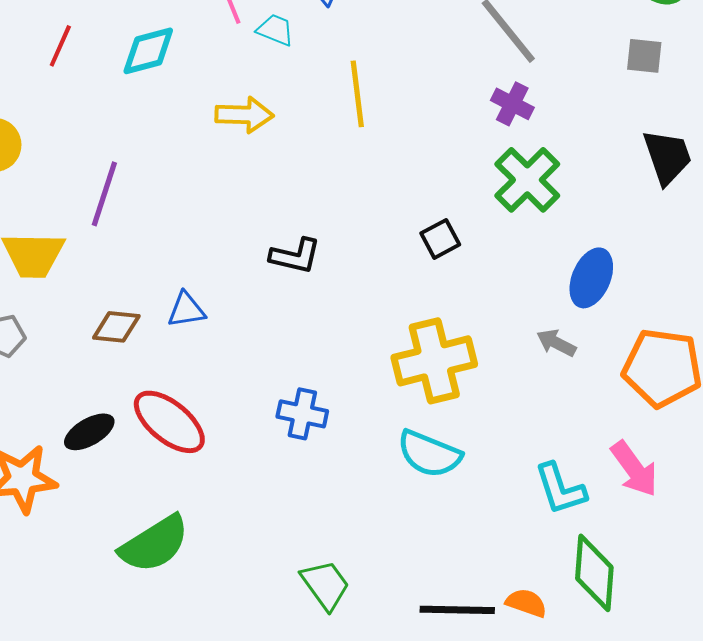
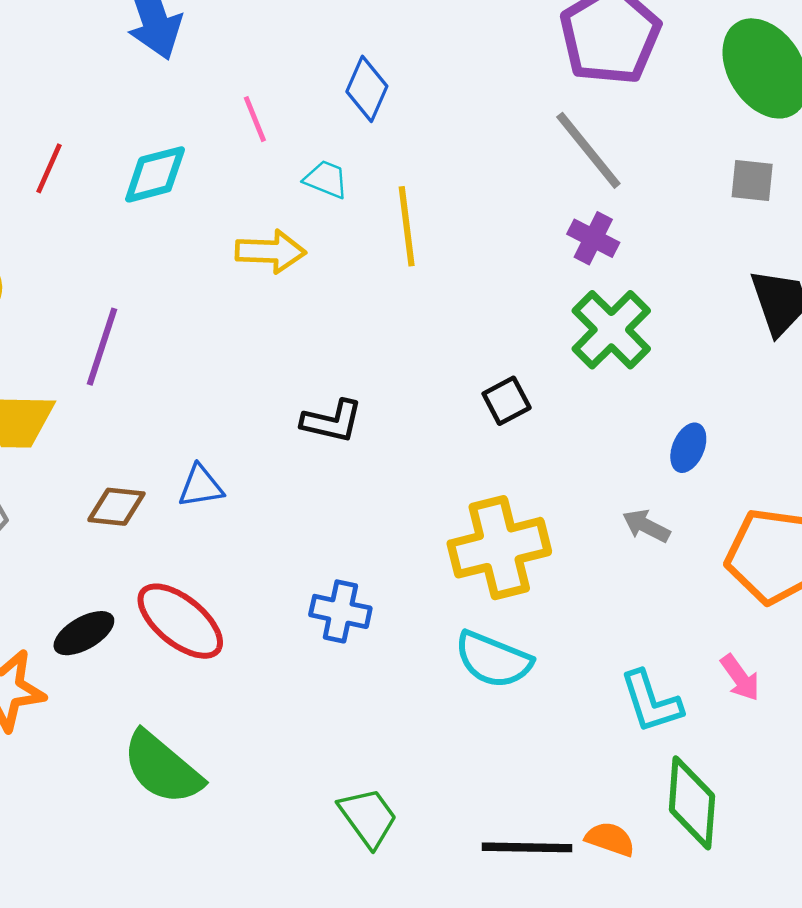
cyan trapezoid: (275, 30) -> (326, 179), moved
blue ellipse: (591, 278) -> (688, 448), size x0.7
pink arrow: (634, 469) -> (740, 678), size x0.7
green semicircle: (154, 544) -> (162, 768), turned 72

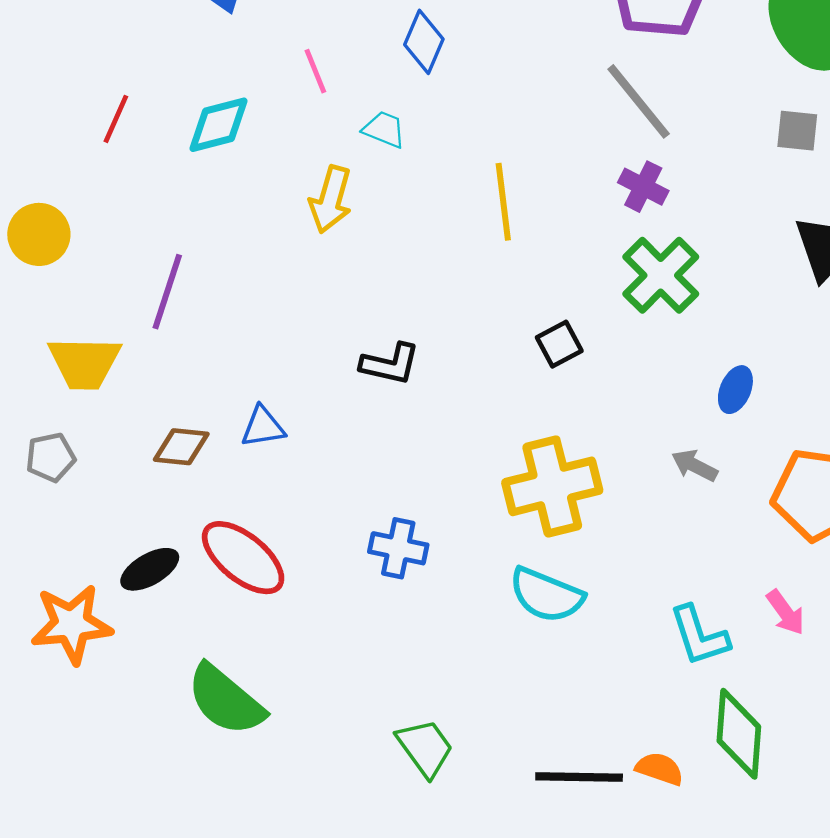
yellow line: (407, 226) -> (503, 202), moved
yellow arrow: (271, 251) -> (331, 199), turned 104

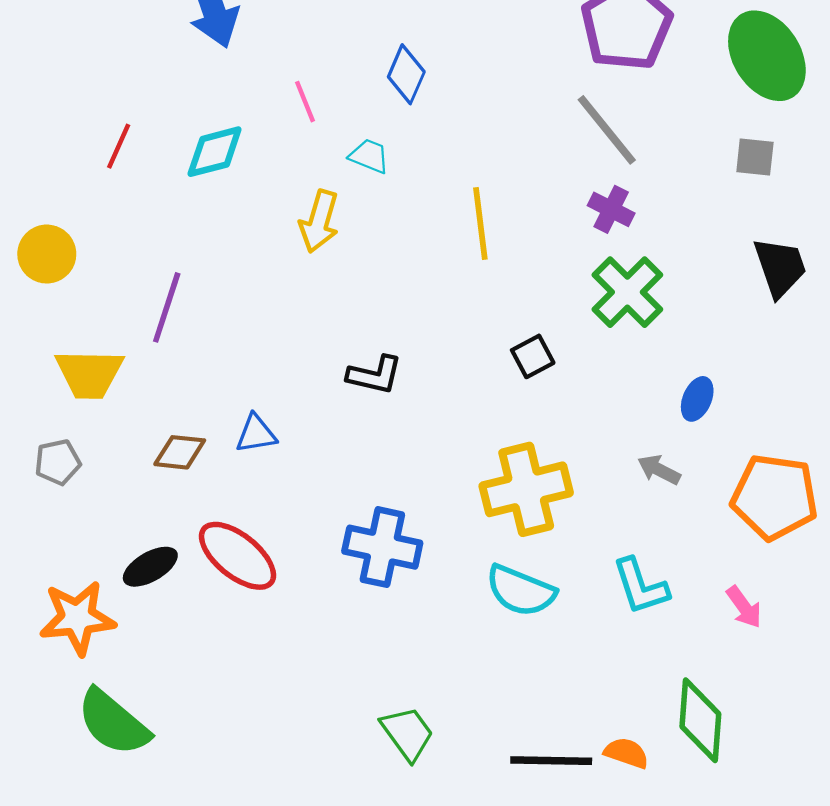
blue cross: (398, 548) -> (382, 547), size x1.4
cyan L-shape: (699, 636) -> (641, 586), moved
green semicircle: (226, 700) -> (113, 722), moved

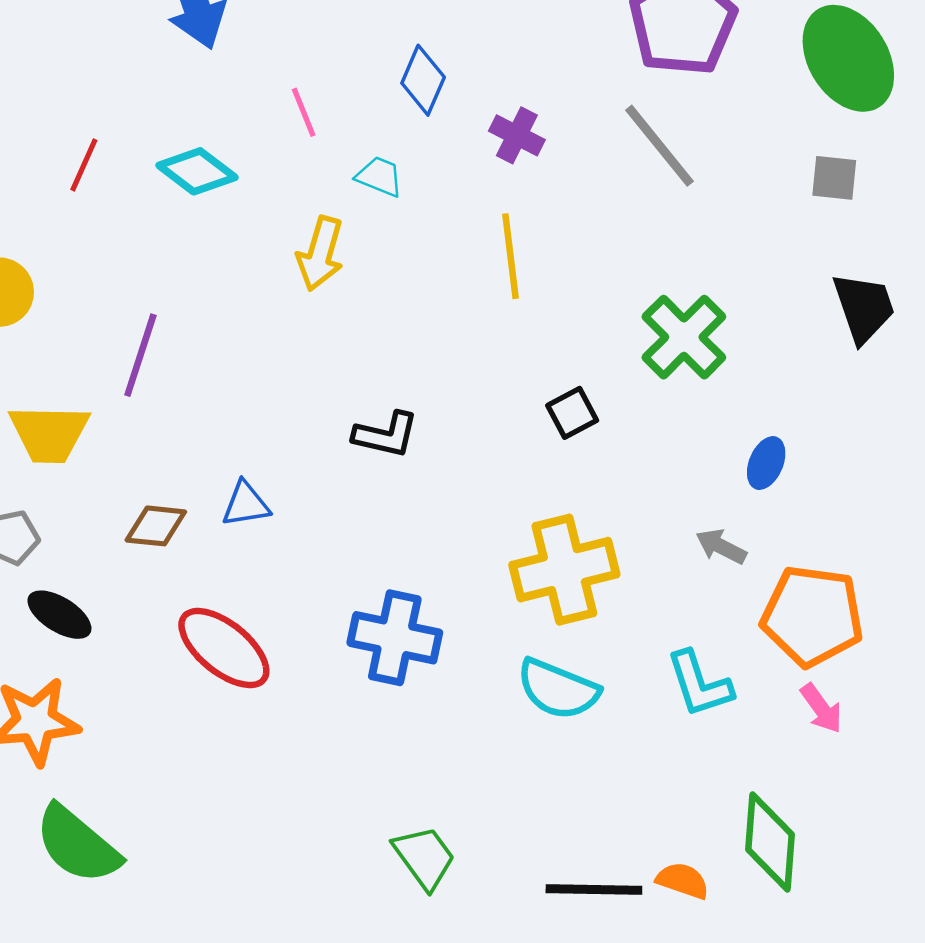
cyan diamond: (215, 152) -> (197, 171), turned 52
purple cross: (611, 209) -> (517, 135), moved
orange pentagon: (775, 497) -> (812, 616), moved
black ellipse: (150, 567) -> (59, 615), moved, turned 62

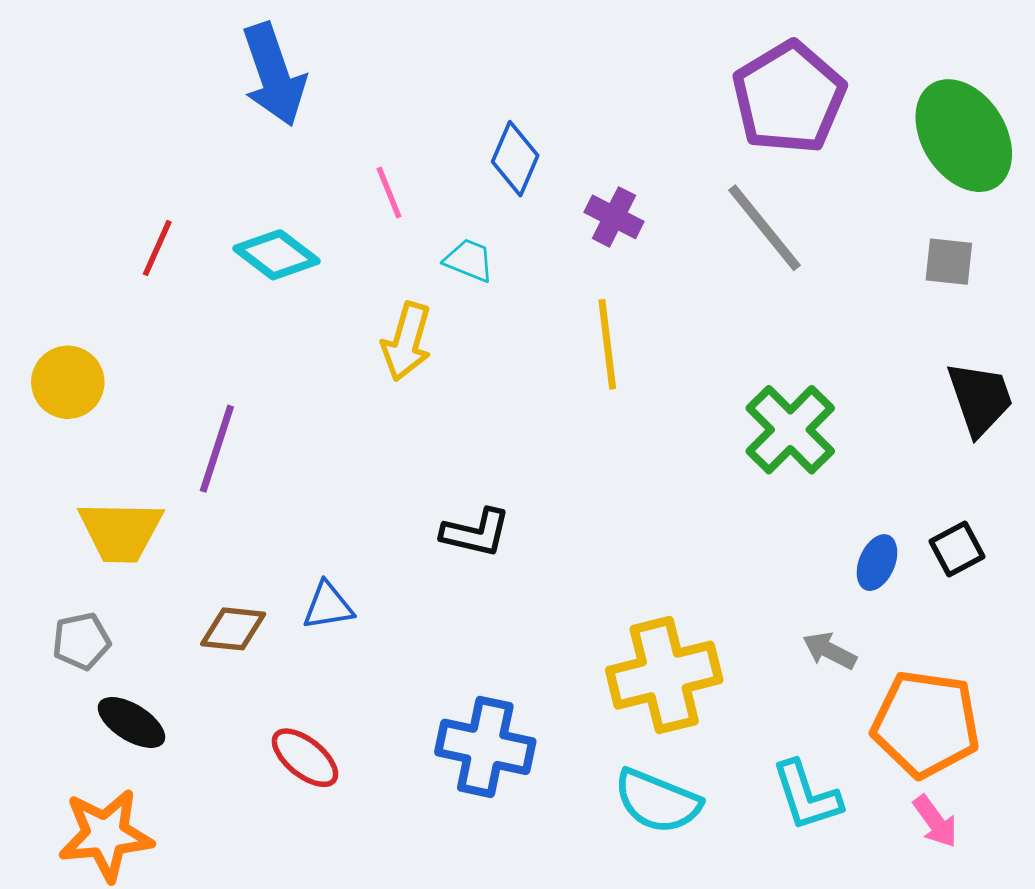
black square: (572, 413) -> (957, 549), moved
red ellipse: (224, 648) -> (305, 758), size x0.7

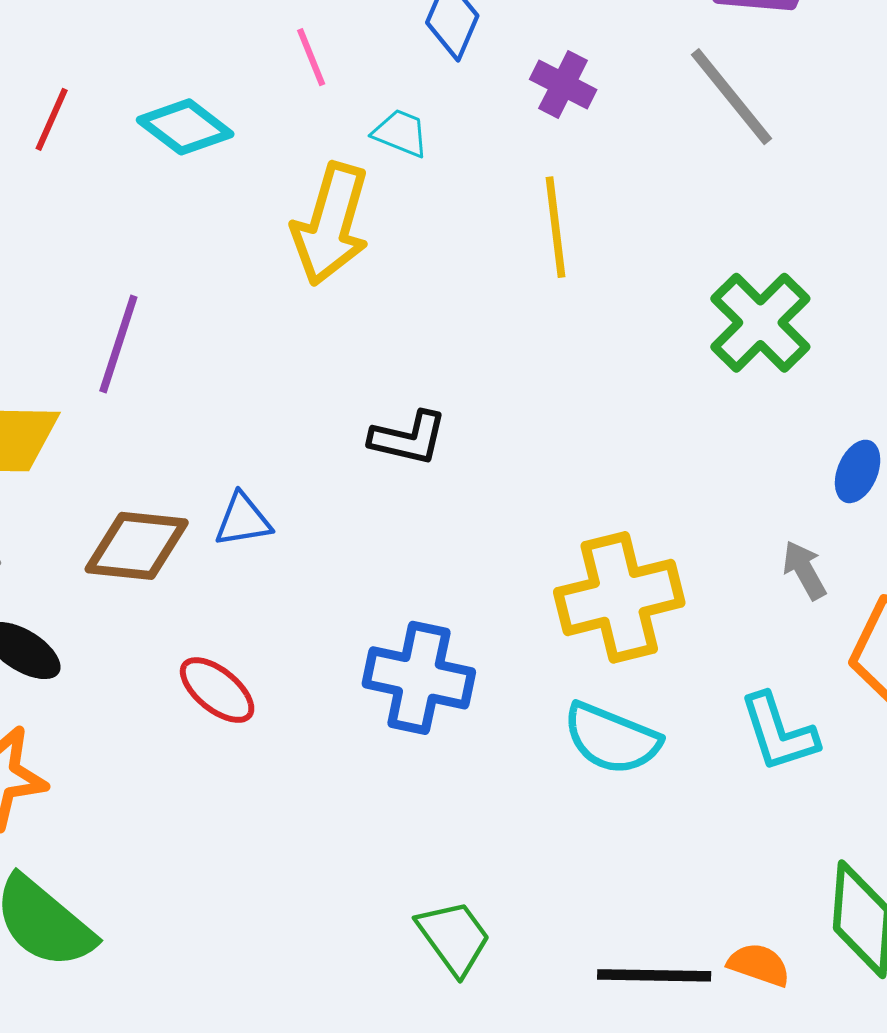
yellow arrow: (407, 342) -> (331, 224), size x1.4
brown diamond: (233, 629) -> (137, 546), size x1.4
gray arrow: (830, 651) -> (804, 570), turned 34

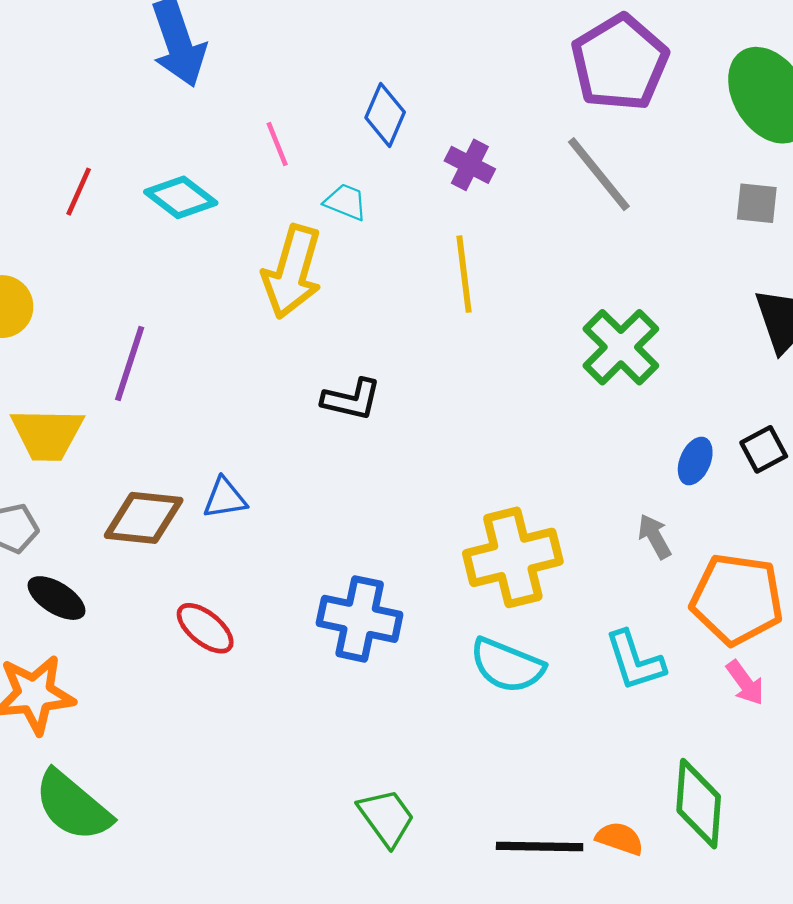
black L-shape: (408, 438) -> (351, 399), moved

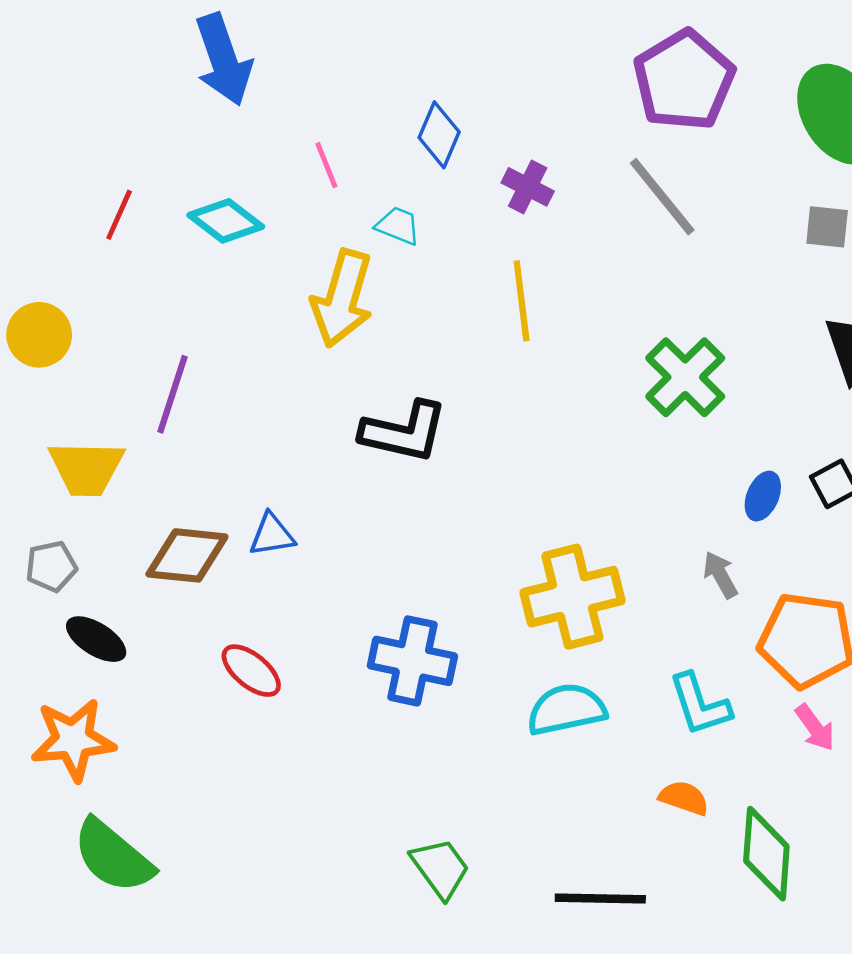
black L-shape: (351, 399) -> (404, 432), size x1.4
cyan semicircle: (507, 665) -> (566, 709), turned 146
orange semicircle: (620, 838) -> (684, 798), moved

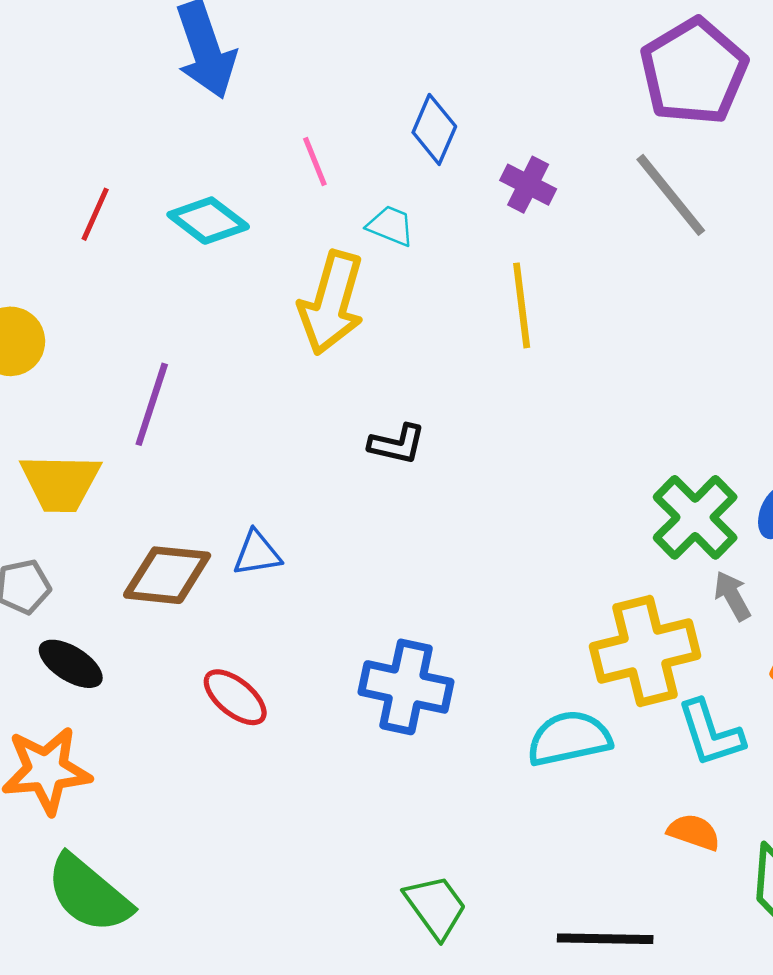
green cross: (685, 377) -> (695, 517), moved
black L-shape: (404, 432) -> (397, 444), size x0.6
yellow cross: (572, 597) -> (645, 651), moved

